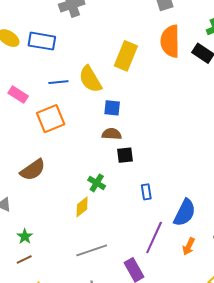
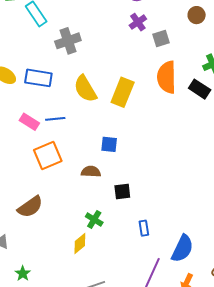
yellow semicircle: (90, 79) -> (85, 89), moved
pink rectangle: (18, 95) -> (29, 122), moved
brown semicircle: (112, 134) -> (91, 172), moved

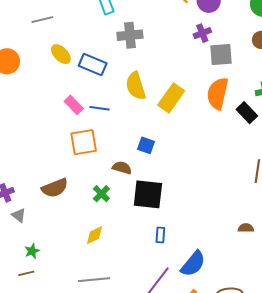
gray square: (161, 39) -> (221, 55), size x1.4
black square: (122, 192) -> (148, 194), size x1.8
green cross: (94, 219) -> (101, 194), moved

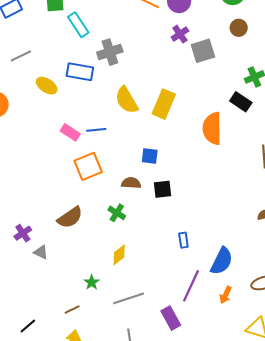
blue rectangle: (93, 64) -> (80, 72), moved
orange semicircle: (218, 93) -> (212, 128), moved
black square: (148, 194) -> (163, 189), moved, size x0.6
green star: (32, 251) -> (92, 282), moved
brown line: (26, 273) -> (72, 310), moved

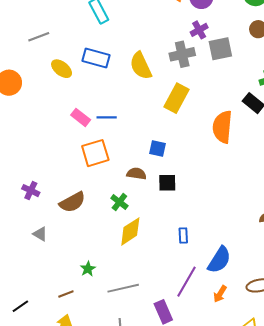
gray cross: (110, 52) -> (182, 54), moved
yellow semicircle: (127, 100) -> (141, 66), moved
purple cross: (23, 233) -> (31, 191), moved, turned -36
yellow diamond: (119, 255) -> (130, 231), moved, size x1.4

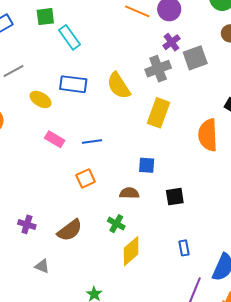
pink rectangle: (81, 117) -> (55, 139), moved
orange square: (95, 153) -> (86, 178), size x0.7
black square: (167, 183) -> (175, 197), moved

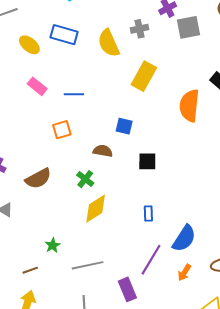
gray cross: (158, 69) -> (139, 29), moved, size x0.7

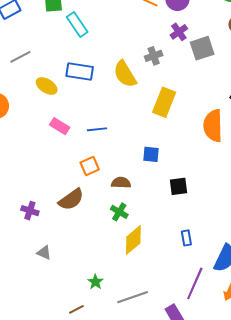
brown semicircle: (103, 151) -> (121, 183), moved
brown semicircle: (38, 178) -> (71, 199), moved

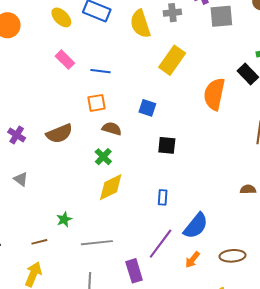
orange square: (90, 166) -> (97, 103), moved

